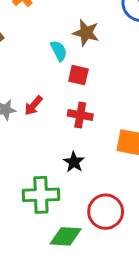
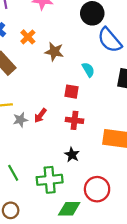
brown star: (86, 33) -> (54, 52), moved
cyan semicircle: (59, 51) -> (88, 70), moved

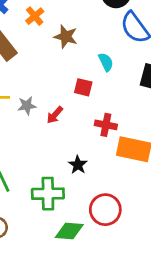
red arrow: (40, 116) -> (55, 115), moved
gray star: (20, 120) -> (27, 106), moved
red cross: (75, 120) -> (106, 125), moved

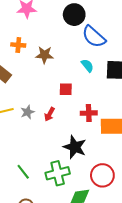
orange cross: (35, 16) -> (18, 45), turned -32
cyan semicircle: (106, 62) -> (87, 66), moved
black star: (78, 165) -> (75, 147), size x1.6

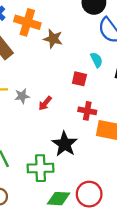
orange cross: (18, 45) -> (27, 22), size x1.6
red square: (66, 89) -> (79, 79), moved
red circle: (102, 175) -> (89, 194), moved

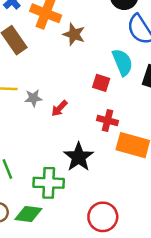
cyan semicircle: (97, 60) -> (122, 62), size x1.5
green diamond: (59, 199) -> (28, 214), moved

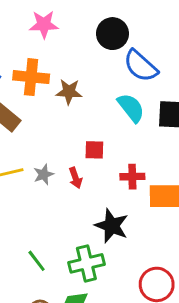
red square: (101, 83) -> (94, 150), moved
red arrow: (59, 108) -> (75, 178), turned -48

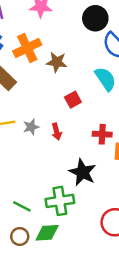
orange cross: (31, 77) -> (27, 48), turned -36
red square: (94, 150) -> (73, 100), moved, turned -35
green line: (37, 261) -> (22, 206), moved, turned -30

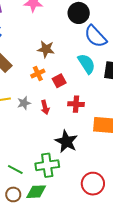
orange cross: (27, 48) -> (38, 74), moved, size x0.6
red cross: (102, 134) -> (76, 104), moved

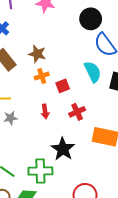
brown star: (46, 49) -> (37, 54), moved
gray star: (24, 103) -> (10, 118), moved
red cross: (76, 104) -> (77, 112), turned -35

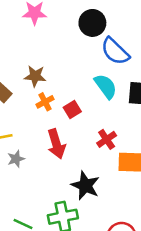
red arrow: (45, 111) -> (56, 144), size x1.6
red cross: (77, 112) -> (107, 139), moved

